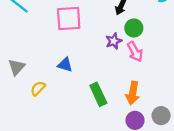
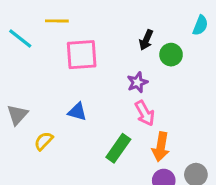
green circle: (134, 28) -> (171, 55), moved
pink arrow: (135, 52) -> (145, 113), moved
green rectangle: (98, 94) -> (118, 148), turned 60

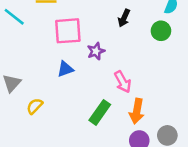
green circle: (171, 55) -> (161, 31), moved
purple star: (137, 82) -> (96, 51), moved
blue triangle: (77, 112) -> (65, 69), moved, turned -36

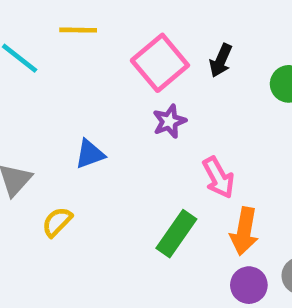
pink square: (68, 31) -> (160, 63), moved, turned -36
blue triangle: (65, 69) -> (90, 154), moved

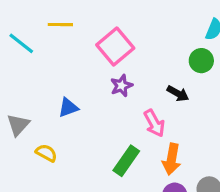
black arrow: (221, 60) -> (178, 93), moved, turned -85
yellow semicircle: (57, 222) -> (46, 153), turned 75

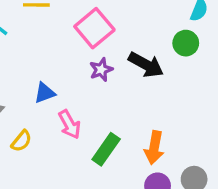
black arrow: (178, 93) -> (146, 65), moved, size x1.5
pink arrow: (154, 123) -> (70, 124), moved
yellow semicircle: (46, 153) -> (21, 141), turned 100

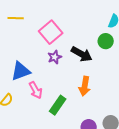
blue triangle: (45, 93) -> (21, 71), size x1.5
orange arrow: (154, 148) -> (85, 86), moved

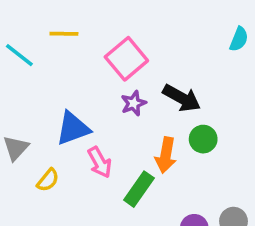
green circle: (106, 41) -> (203, 139), moved
orange arrow: (85, 86) -> (166, 155), moved

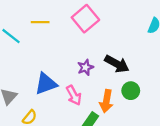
pink square: (126, 59) -> (85, 19), moved
pink arrow: (100, 162) -> (74, 95), moved

